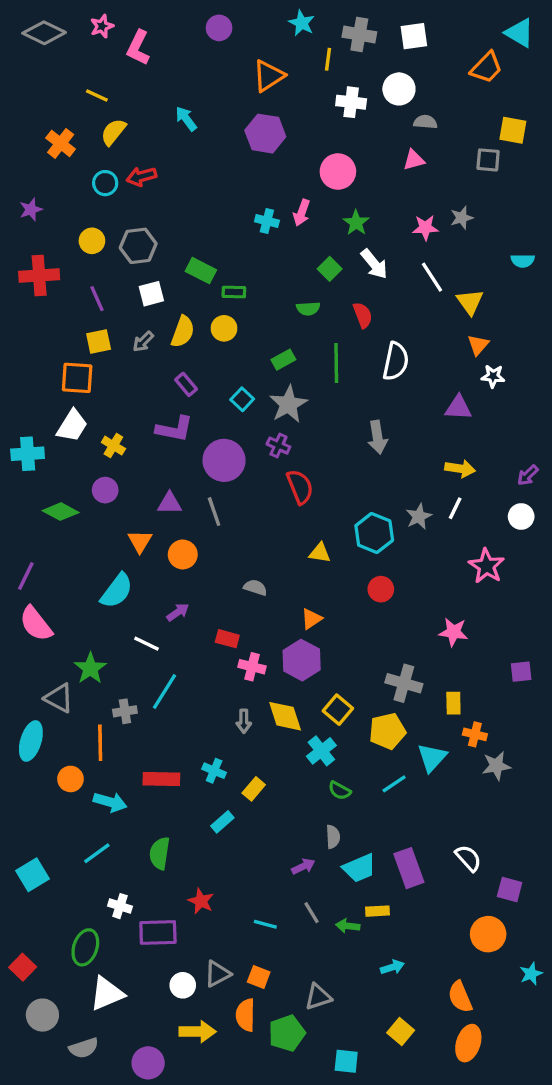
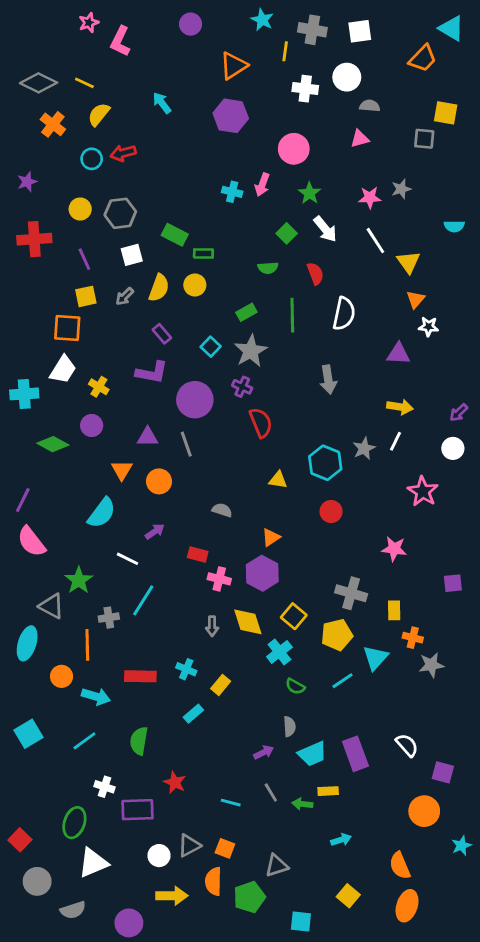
gray diamond: (44, 33) -> (39, 83), moved
cyan square: (33, 875) -> (29, 734), moved

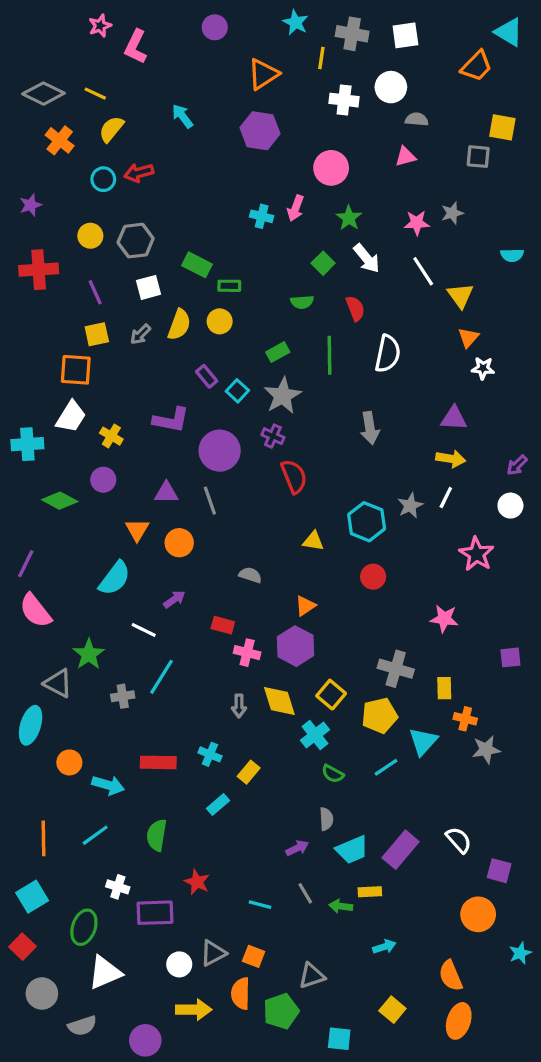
purple rectangle: (162, 334) -> (207, 376), moved
purple triangle: (398, 354) -> (454, 418), moved
orange line: (87, 645) -> (43, 838), moved
cyan square: (29, 734) -> (32, 897), moved
purple rectangle: (355, 754) -> (401, 850), turned 60

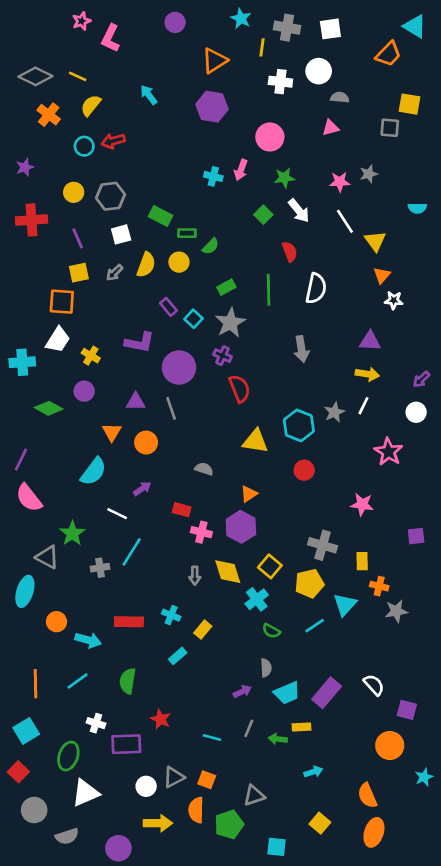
green star: (349, 218) -> (284, 178), turned 30
green semicircle: (302, 302) -> (211, 246), moved, turned -42
yellow triangle: (313, 541) -> (255, 441), size x1.5
gray line: (305, 893) -> (249, 728), turned 54

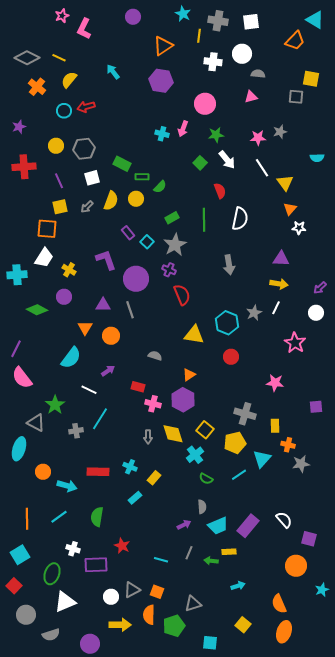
purple L-shape: (139, 342) -> (106, 260), turned -120

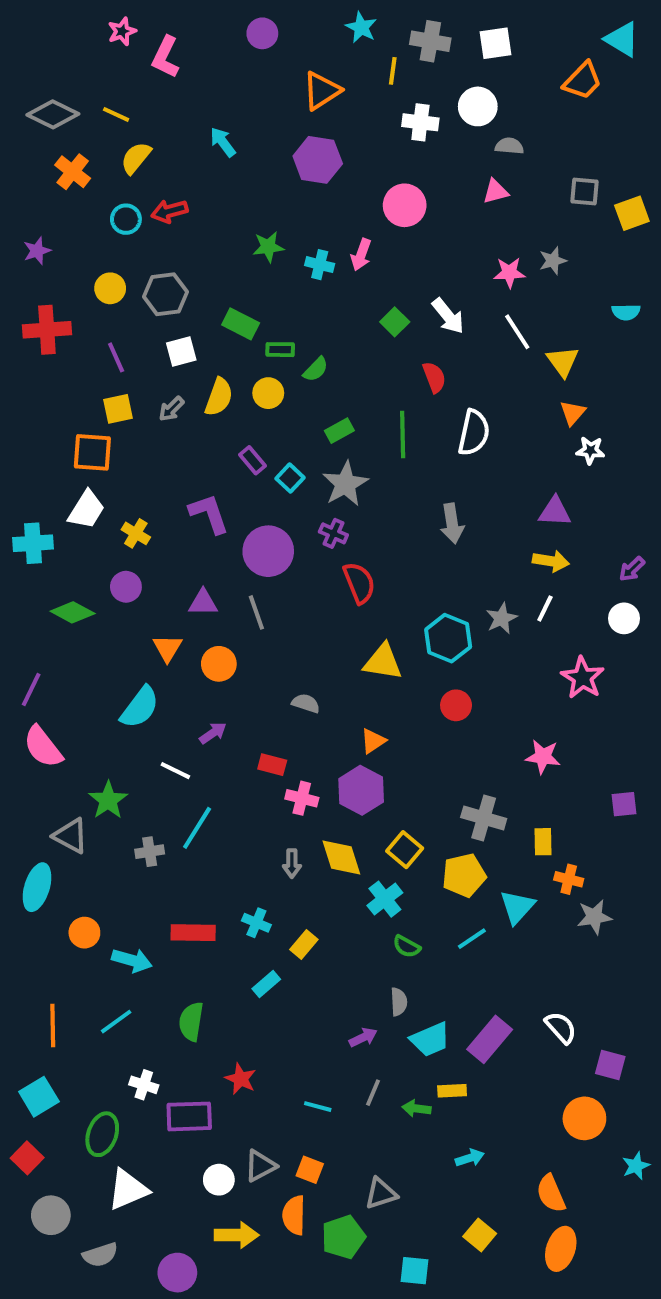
yellow square: (311, 79) -> (632, 213), moved, turned -30
green star: (216, 135) -> (268, 247), moved

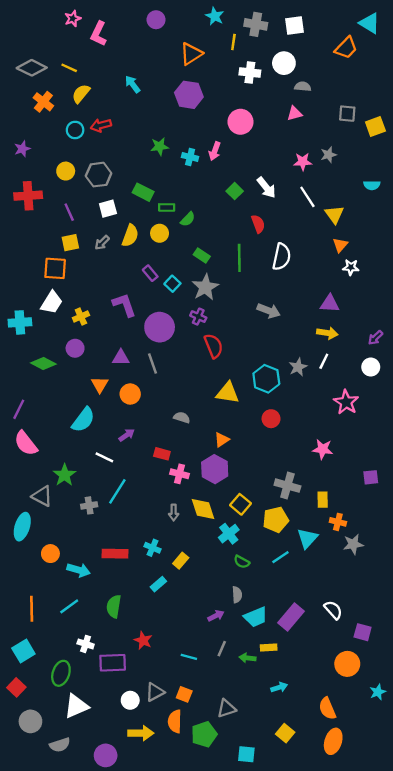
green rectangle: (339, 431) -> (202, 256), turned 63
gray arrow: (452, 524) -> (269, 311), turned -60
yellow cross: (136, 533) -> (81, 317), turned 35

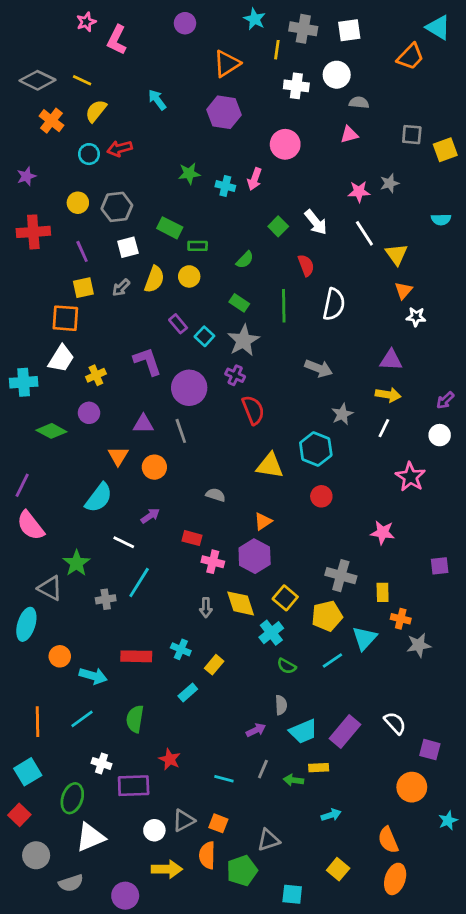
green semicircle: (188, 219) -> (245, 260), moved
gray star: (298, 367) -> (342, 414), moved

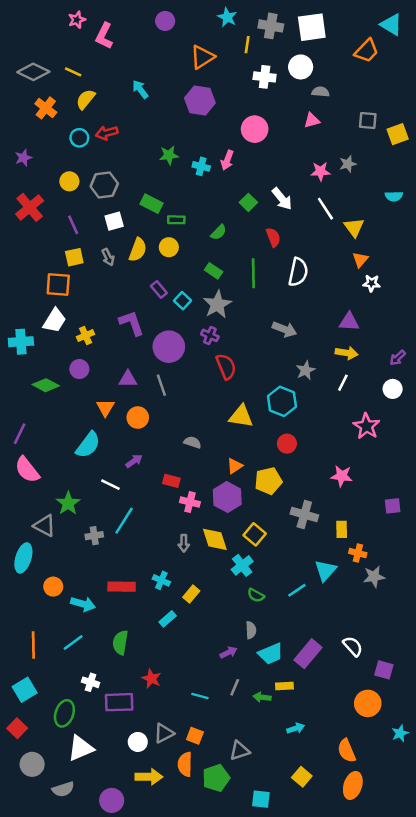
white square: (349, 30) -> (312, 27), size x1.4
red cross: (33, 232) -> (30, 207), turned -36
gray arrow: (121, 288) -> (108, 257), turned -70
yellow pentagon: (327, 616) -> (268, 481), moved

